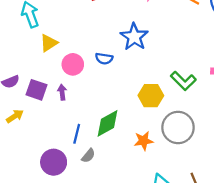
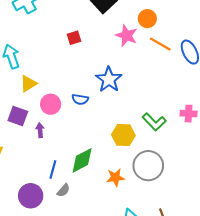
purple square: (37, 90) -> (18, 116), moved

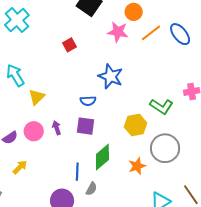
orange line: (160, 44) -> (151, 33), turned -55
pink circle: (51, 104) -> (34, 131), moved
purple square: (18, 116) -> (86, 126), moved
purple arrow: (40, 130) -> (57, 128), moved

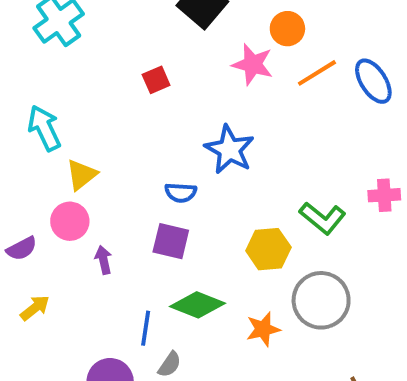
purple arrow: (57, 128) -> (103, 260), moved
pink circle: (34, 131) -> (70, 221), moved
green diamond: (102, 157) -> (198, 305), turned 56

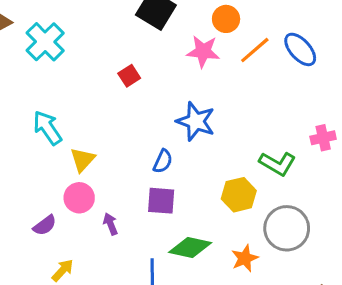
blue semicircle: (181, 193) -> (163, 161), turned -60

